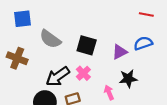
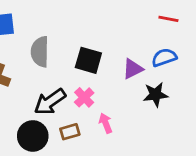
gray semicircle: (50, 39) -> (40, 52), turned 55
black star: (128, 79) -> (156, 95), moved
pink arrow: (109, 92) -> (106, 123), moved

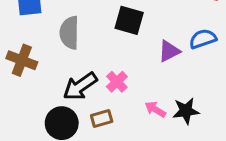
black square: (88, 60) -> (129, 20), moved
black star: (156, 95) -> (186, 111), moved
pink arrow: (106, 123) -> (155, 109), moved, turned -36

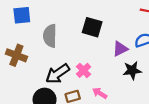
pink arrow: (155, 109) -> (100, 93), moved
black star: (186, 111) -> (132, 70), moved

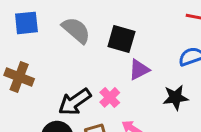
gray semicircle: (50, 36) -> (76, 30), moved, turned 130
purple triangle: (120, 49) -> (139, 70), moved

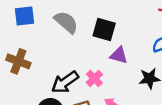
purple triangle: (139, 70) -> (119, 55), turned 42

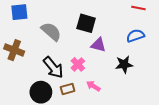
gray semicircle: (66, 22) -> (51, 32), moved
black arrow: (65, 82) -> (53, 68), turned -95

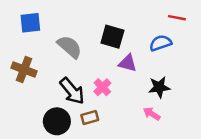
blue semicircle: (135, 36) -> (160, 43), moved
pink arrow: (93, 86) -> (152, 114), moved

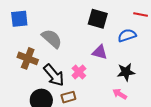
black square: (112, 37) -> (98, 19), moved
brown cross: (24, 70) -> (28, 58), moved

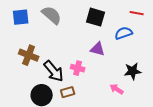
gray semicircle: (52, 39) -> (52, 15), moved
pink cross: (79, 72) -> (78, 68), turned -32
black star: (126, 72) -> (133, 71), moved

